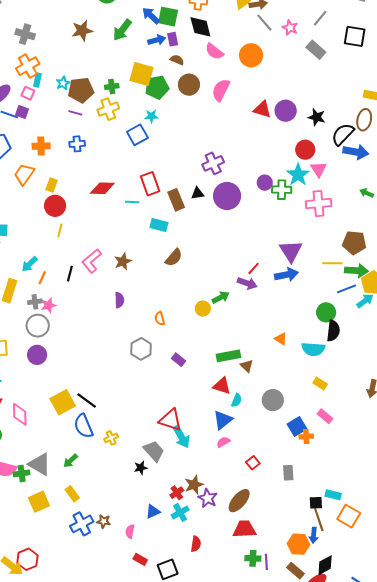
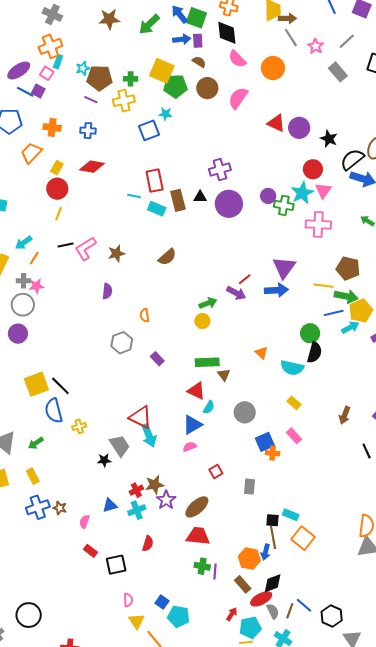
red diamond: (102, 188) -> (92, 167), moved
cyan rectangle: (159, 225) -> (157, 209), moved
black line: (70, 274) -> (66, 245), moved, turned 56
yellow circle: (203, 309) -> (202, 321), moved

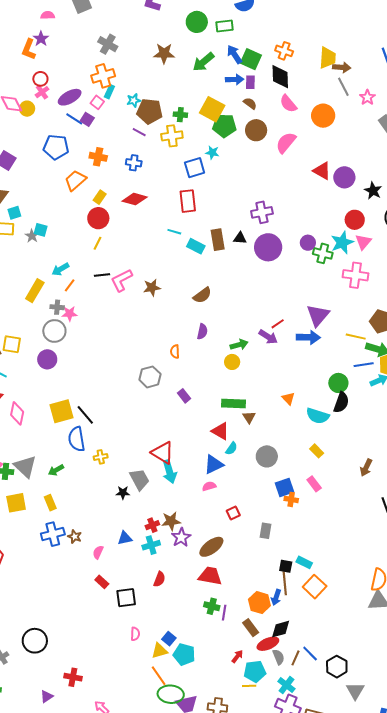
red rectangle: (155, 181) -> (188, 201), moved
purple semicircle: (107, 291) -> (202, 331), moved
yellow triangle: (136, 621) -> (159, 651), moved, turned 42

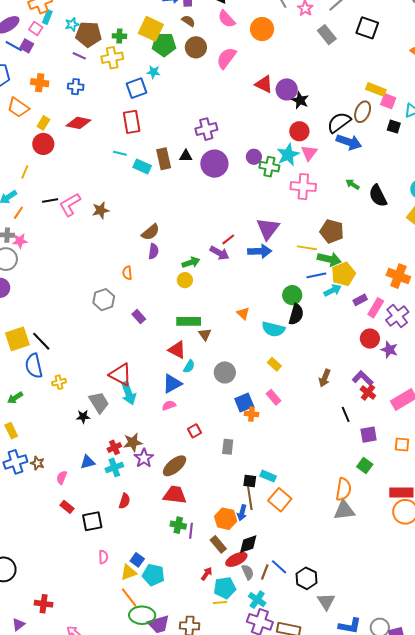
orange trapezoid: (75, 180) -> (18, 108), turned -100
black star: (373, 191) -> (300, 100), moved
yellow line: (97, 243) -> (25, 172), moved
brown semicircle: (202, 295) -> (151, 232), moved

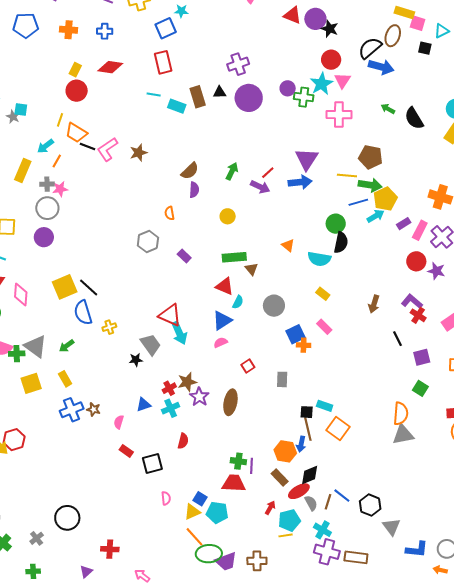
orange trapezoid: (18, 108) -> (76, 133), moved
black line: (50, 200) -> (87, 146), turned 35
green arrow: (191, 262) -> (232, 171), moved, turned -42
brown ellipse: (175, 466) -> (230, 402), turned -35
red trapezoid: (175, 495) -> (234, 483), moved

